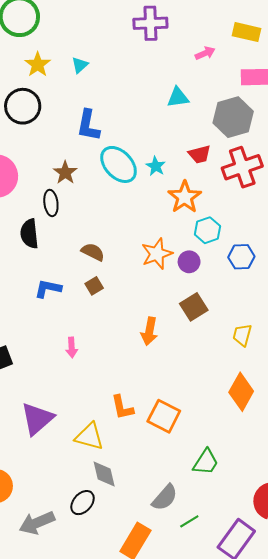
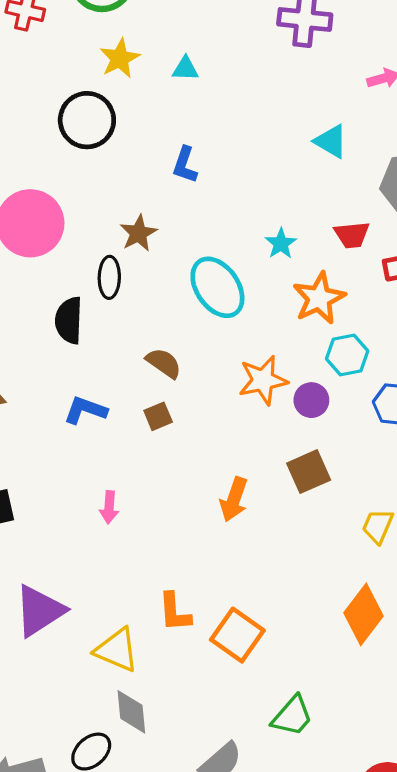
cyan triangle: (80, 65) -> (185, 69), turned 36
cyan triangle: (178, 97) -> (331, 141), turned 30
blue L-shape: (88, 125) -> (185, 165), size x0.7
cyan ellipse: (119, 164) -> (217, 287), moved

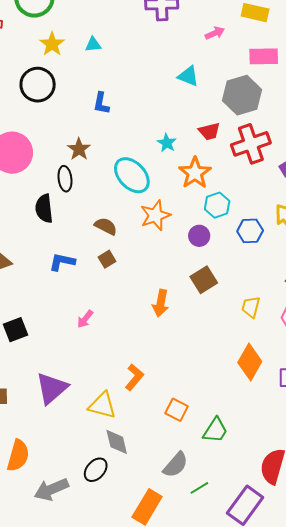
orange star: (263, 380) -> (155, 215), moved
pink arrow: (109, 507) -> (85, 319), turned 42
orange L-shape: (175, 612) -> (134, 377), turned -128
orange square: (237, 635) -> (177, 410), moved, size x0.7

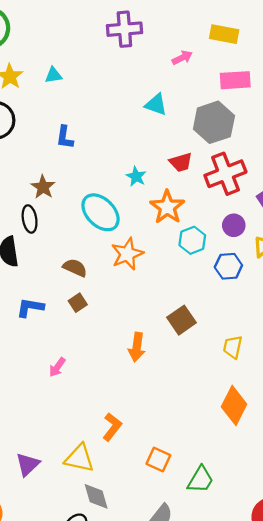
purple circle: (199, 236) -> (234, 225), moved
purple triangle: (52, 388) -> (28, 464), moved, size x0.7

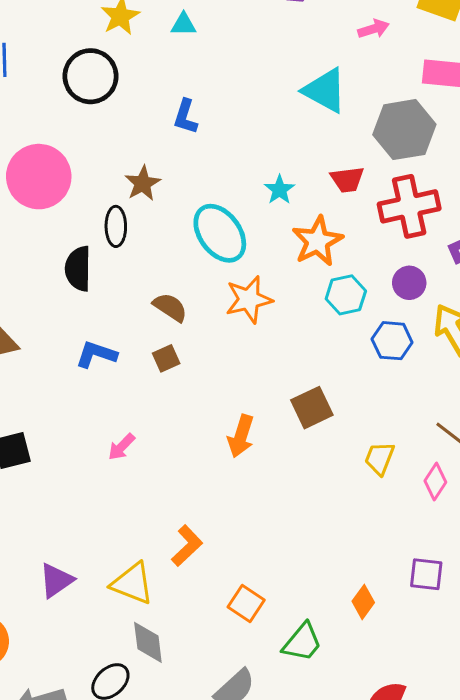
cyan triangle: (156, 105) -> (325, 90), size x1.4
orange diamond: (234, 406) -> (363, 602), moved, size x0.6

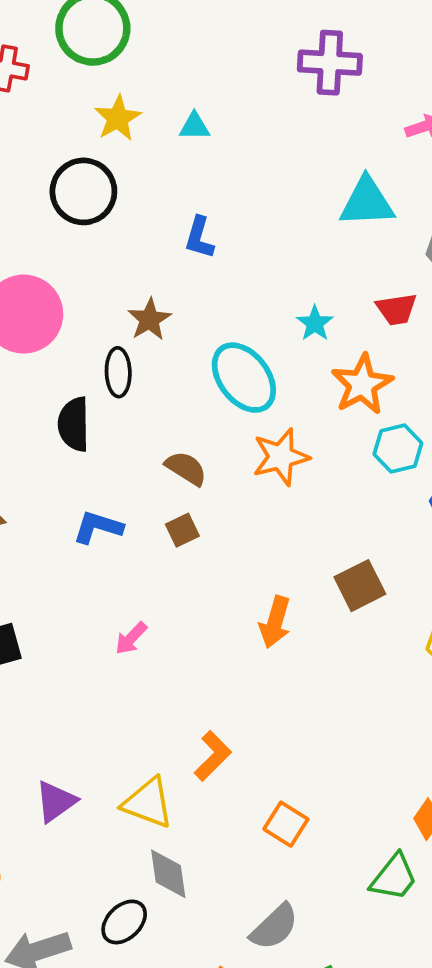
cyan triangle: (325, 90) -> (367, 202), turned -30
green trapezoid: (302, 642) -> (394, 877), moved

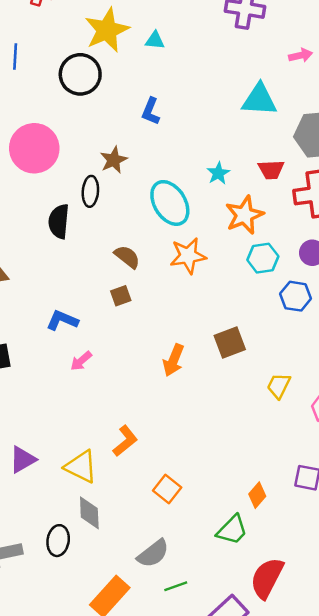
yellow star: (118, 118) -> (107, 30), size x1.5
blue L-shape: (98, 527) -> (62, 320), moved
black ellipse: (124, 922) -> (58, 541), turned -44

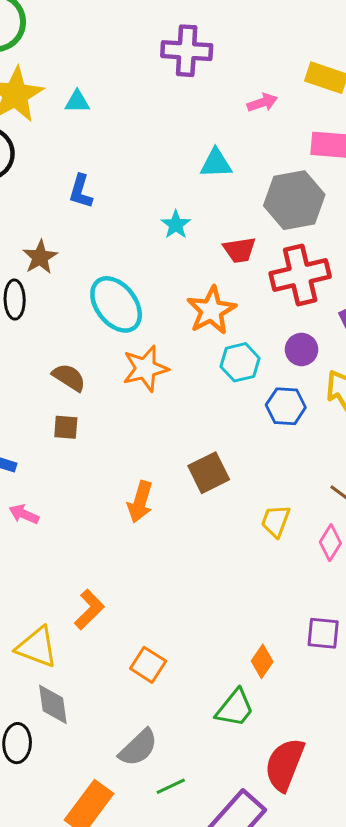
cyan triangle: (259, 100) -> (216, 163), size x0.7
cyan star: (218, 173) -> (176, 225), moved
brown square: (121, 296) -> (66, 427), turned 30
pink arrow: (81, 361) -> (24, 514), turned 70

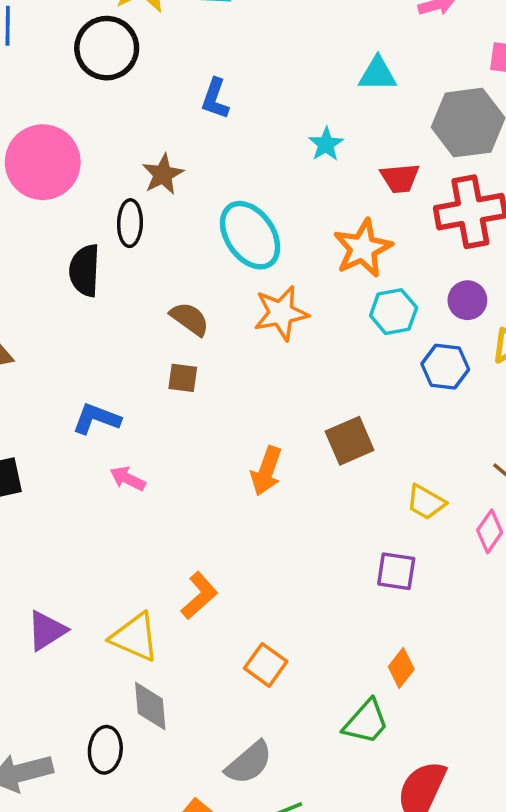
yellow trapezoid: (276, 521) -> (426, 502), turned -84
purple square: (323, 633) -> (396, 571), moved

